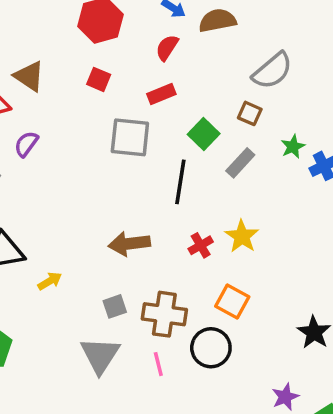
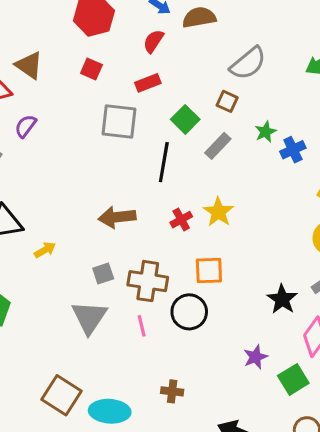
orange square: (232, 301) -> (209, 270), turned -32

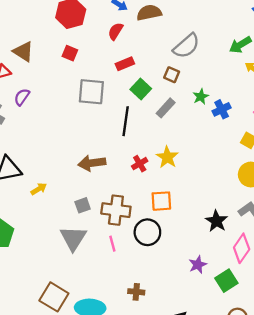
red rectangle: (148, 83) -> (125, 64), moved

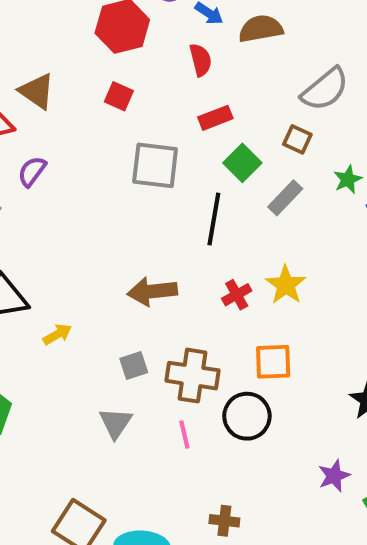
red semicircle: (116, 31) -> (201, 60), turned 132
gray triangle: (73, 238) -> (116, 423), size x0.7

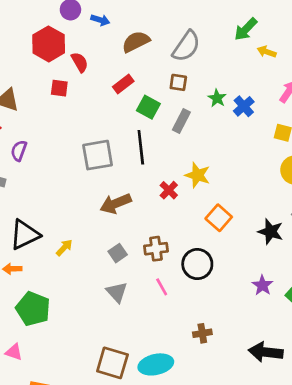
brown semicircle: (261, 29) -> (136, 42), moved
red semicircle: (201, 60) -> (80, 62), moved
gray square: (155, 165) -> (98, 155), moved
orange square: (273, 362) -> (219, 218), moved, turned -30
brown cross: (192, 376) -> (156, 249), size x0.7

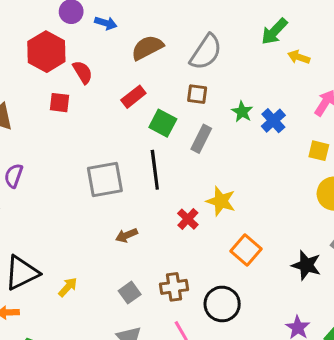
brown arrow: (116, 204) -> (126, 235), size x0.6

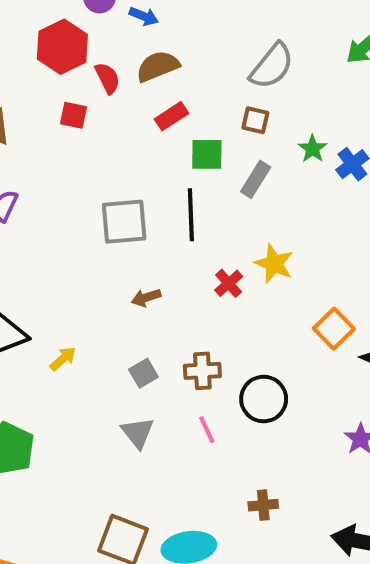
brown semicircle: (147, 48) -> (158, 66), moved
green square: (163, 123) -> (207, 154), turned -32
orange square: (246, 250) -> (334, 329), moved

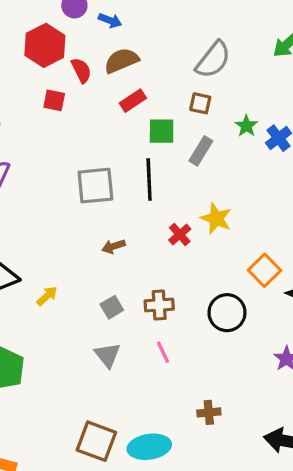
black circle: (264, 399) -> (227, 313), moved

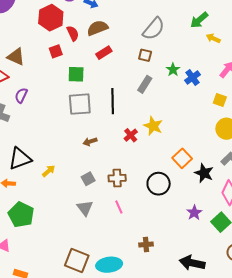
red square: (54, 100) -> (56, 51), turned -32
green square: (162, 131) -> (76, 74), moved

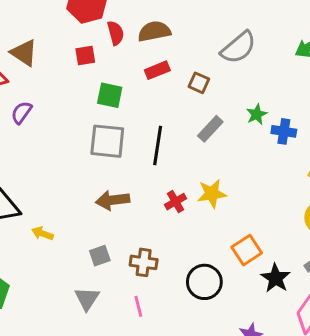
brown square: (145, 55) -> (199, 83), moved
blue cross: (192, 78) -> (284, 131), turned 35
yellow star: (153, 126) -> (212, 194), turned 30
brown arrow: (90, 142) -> (113, 200), size x1.5
yellow arrow: (49, 171) -> (42, 233), turned -128

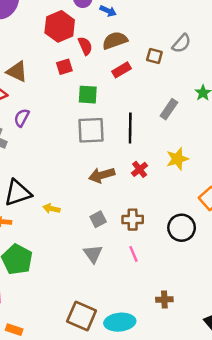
gray semicircle: (238, 48) -> (181, 43), size x0.7
brown square: (199, 83) -> (154, 56), moved
red cross: (175, 202) -> (140, 169), moved

